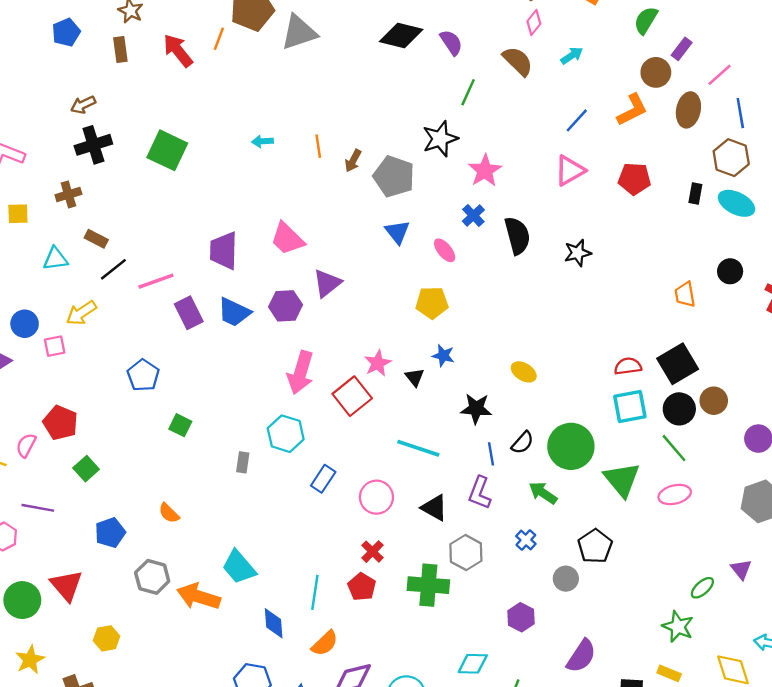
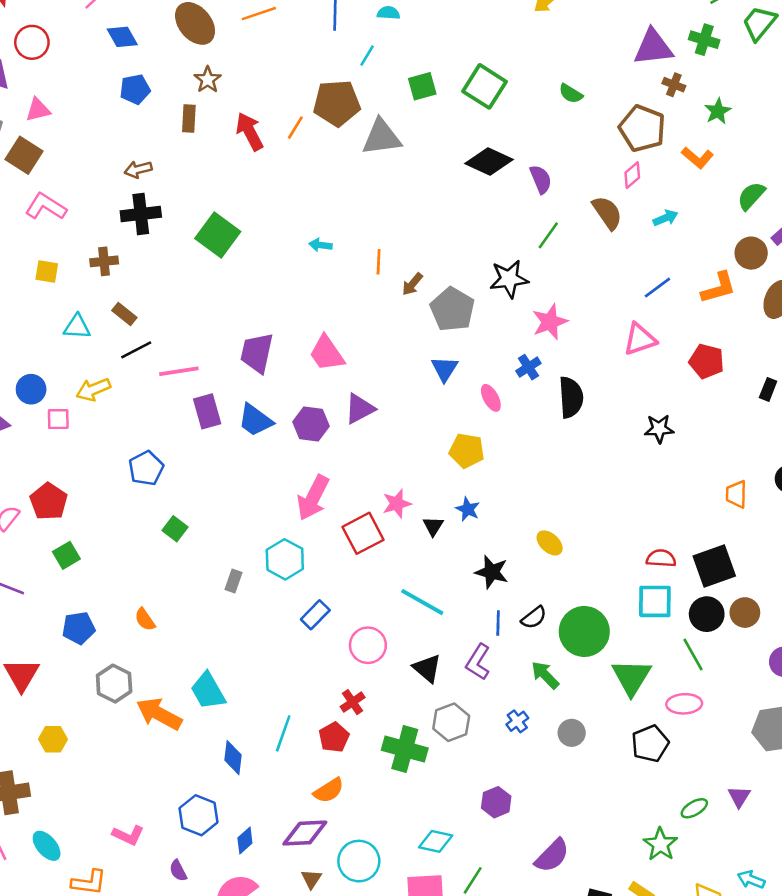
black star: (578, 253) -> (659, 429), moved
black pentagon: (595, 546) -> (650, 744), moved
gray circle: (566, 579) -> (572, 733), moved
orange semicircle: (325, 643) -> (329, 790), moved

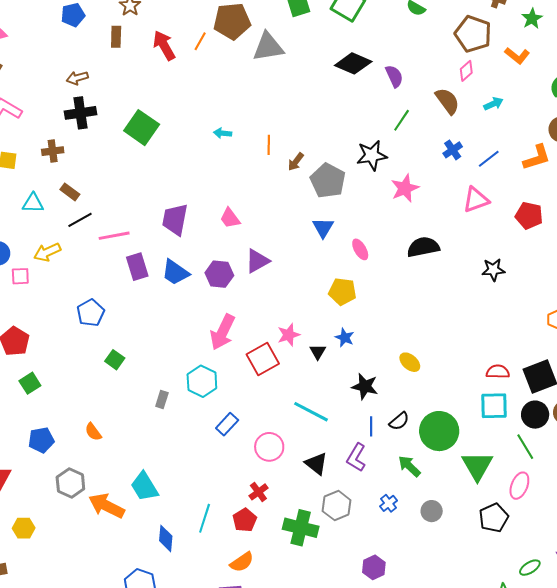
pink trapezoid: (327, 353) -> (230, 218), size x0.7
blue cross: (528, 367) -> (453, 150), moved
black semicircle: (571, 397) -> (423, 247), turned -96
pink ellipse: (684, 704) -> (519, 486), turned -64

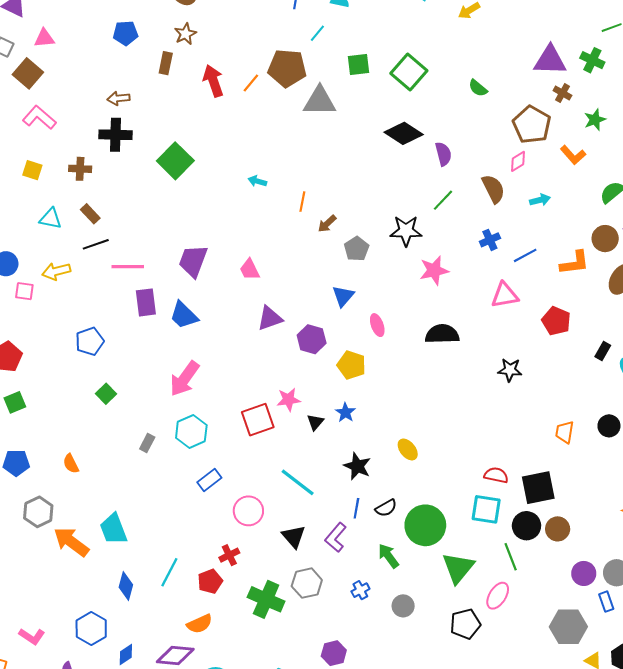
gray pentagon: (328, 181) -> (357, 249), size x0.7
purple hexagon: (219, 274) -> (312, 339), moved
pink arrow: (223, 332) -> (185, 379), moved

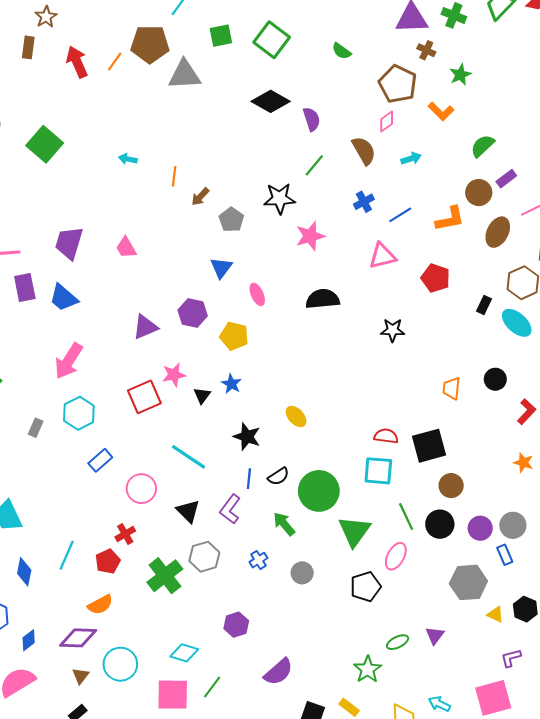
purple triangle: (270, 318) -> (145, 327), moved
black circle: (526, 526) -> (440, 524), moved
green cross: (266, 599) -> (165, 576), turned 32

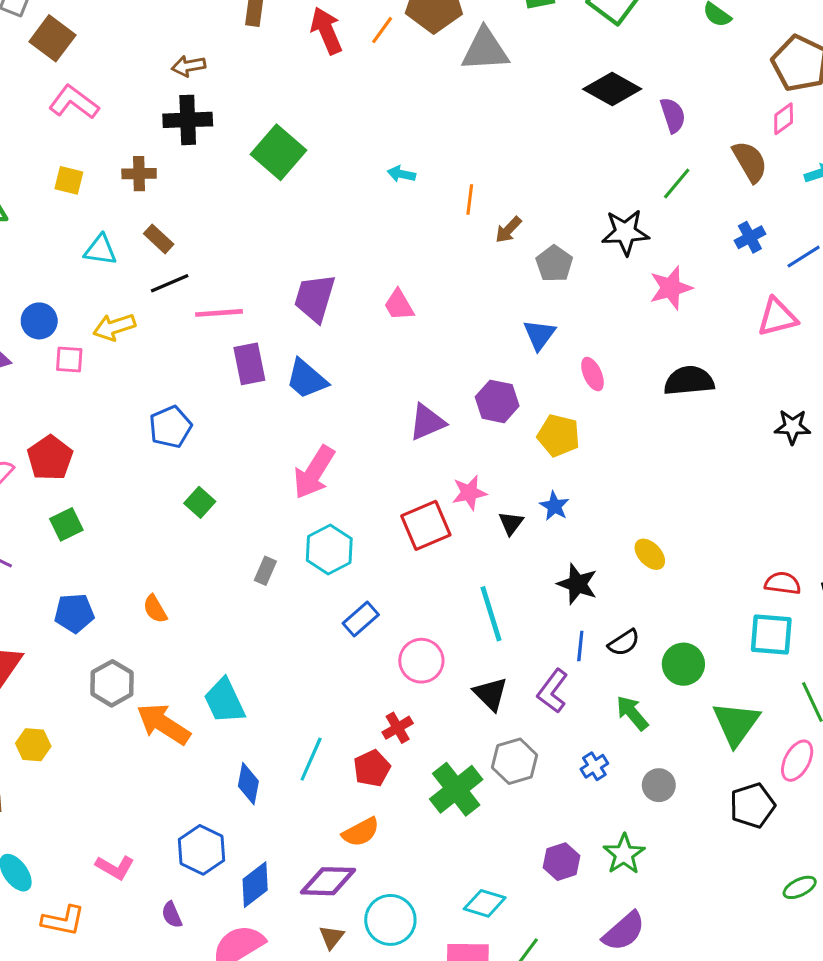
cyan line: (188, 457) -> (491, 614), turned 39
green circle: (319, 491) -> (683, 664), size x0.7
blue diamond: (29, 640) -> (255, 885), size x1.4
green star: (368, 669) -> (624, 854), moved

